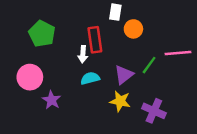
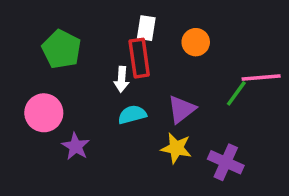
white rectangle: (115, 12) -> (146, 28), moved
green line: (149, 65) -> (236, 93), moved

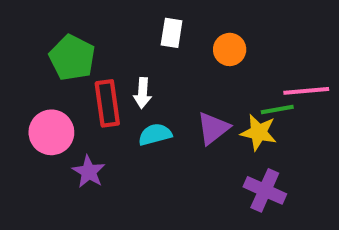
red rectangle: (139, 58) -> (107, 103), moved
green line: (236, 93) -> (277, 110), turned 44
yellow star: (176, 148) -> (259, 132), moved

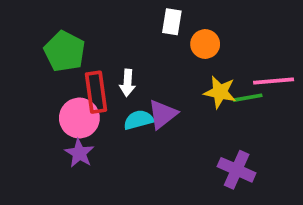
white rectangle: (172, 33) -> (172, 22), moved
purple triangle: (213, 128) -> (163, 114), moved
pink circle: (51, 132) -> (79, 118), moved
yellow star: (259, 132) -> (220, 92), moved

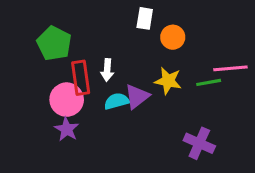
yellow star: (220, 92) -> (168, 81), moved

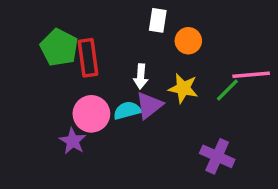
white arrow: (107, 70) -> (141, 76), moved
red rectangle: (81, 78) -> (88, 58), moved
green line: (209, 82) -> (227, 90), turned -35
pink circle: (67, 100) -> (91, 114), moved

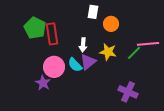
cyan semicircle: (127, 110) -> (75, 65), turned -119

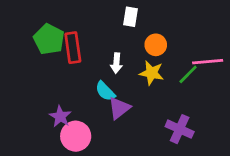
orange circle: (111, 24) -> (156, 45), moved
purple triangle: (88, 62) -> (119, 108), moved
pink circle: (54, 67) -> (76, 136), moved

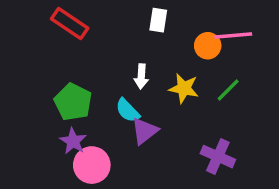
green pentagon: (49, 39) -> (73, 102), moved
orange circle: (156, 45) -> (208, 46), moved
red rectangle: (73, 48) -> (70, 24), moved, turned -48
pink line: (208, 62) -> (233, 35), moved

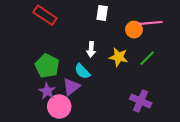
purple triangle: (145, 131) -> (71, 87), moved

